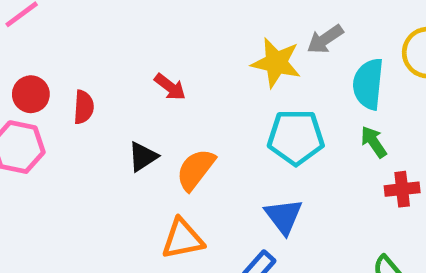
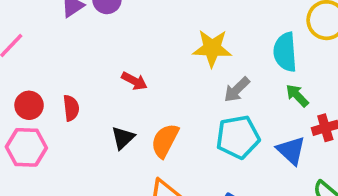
gray arrow: (325, 39) -> (237, 90), moved
cyan pentagon: (296, 137) -> (238, 137), moved
blue triangle: (284, 216) -> (291, 150), moved

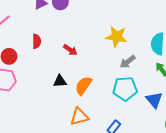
red semicircle: (71, 108) -> (37, 41), moved
black triangle: (123, 138) -> (60, 81), turned 32

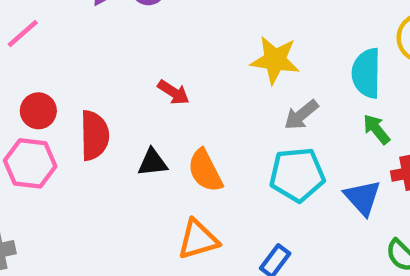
red semicircle: (37, 41) -> (94, 135), moved, size x1.5
orange semicircle: (83, 86) -> (205, 171), turned -60

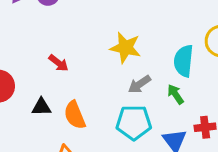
green arrow: (376, 129) -> (176, 94), moved

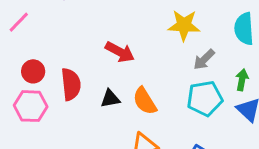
red arrow: (59, 63) -> (120, 52), size x1.4
green arrow: (176, 94) -> (242, 80), moved, turned 54

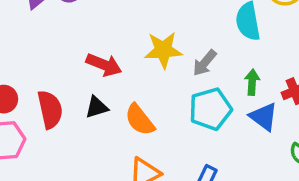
yellow star: (184, 25) -> (163, 50), moved
black triangle: (110, 99) -> (97, 107), moved

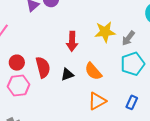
red arrow: (104, 65) -> (72, 41), turned 72
black triangle: (97, 107) -> (67, 74), moved

